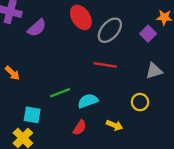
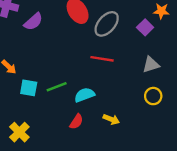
yellow circle: (140, 102) -> (153, 96), moved
cyan square: (32, 115) -> (29, 88), moved

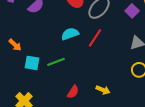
red line: (102, 59) -> (95, 38), turned -66
cyan semicircle: (85, 95) -> (70, 34), moved

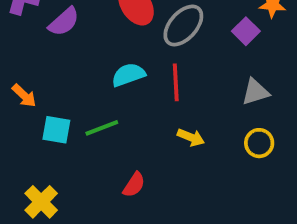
red line: (95, 38) -> (176, 82), turned -36
yellow arrow: (103, 90) -> (191, 137), moved

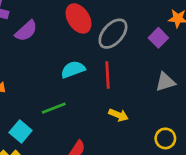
cyan square: (56, 130) -> (21, 132), moved, turned 30
yellow circle: (259, 143) -> (165, 138), moved

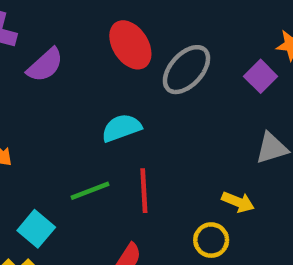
red line: (107, 75) -> (144, 191), moved
yellow arrow: (118, 115) -> (238, 202), moved
yellow circle: (165, 138) -> (211, 240), moved

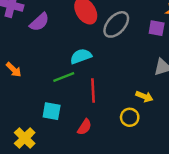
purple square: (261, 76) -> (157, 28), turned -35
green line: (90, 191) -> (64, 77), moved
cyan square: (36, 229) -> (52, 111), moved, turned -30

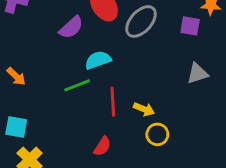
purple semicircle: (39, 22) -> (71, 27), moved
yellow arrow: (144, 97) -> (144, 109), moved
cyan square: (52, 111) -> (16, 127), moved

